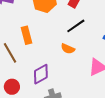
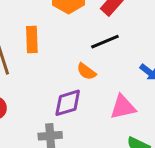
purple diamond: (41, 74) -> (68, 103), moved

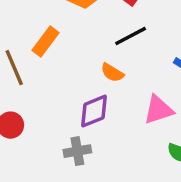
orange rectangle: (32, 39) -> (46, 42), turned 45

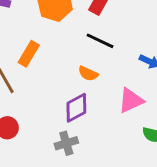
black line: (131, 36) -> (100, 41), turned 60

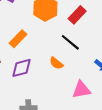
purple diamond: (76, 108) -> (22, 68), moved

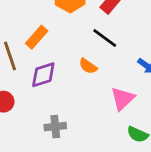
pink triangle: (81, 90) -> (123, 99), turned -30

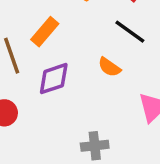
gray cross: (55, 127) -> (95, 146), moved

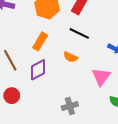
orange rectangle: (45, 32) -> (40, 41), moved

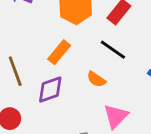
pink triangle: (101, 77) -> (116, 116), moved

